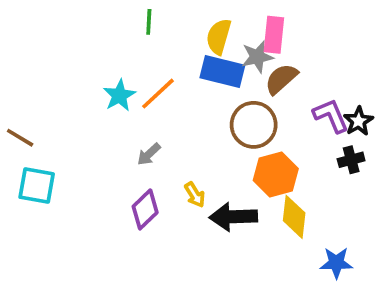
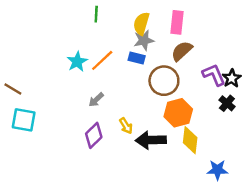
gray star: (257, 57) -> (144, 40), moved
blue rectangle: (222, 72) -> (137, 58), moved, size x0.6
black cross: (351, 160) -> (227, 103), turned -35

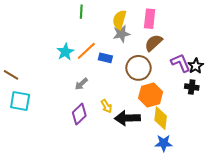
blue rectangle: (137, 58) -> (105, 58), moved
black cross: (227, 103) -> (192, 87), turned -32
blue star: (217, 170) -> (164, 143), moved

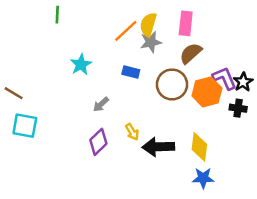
green line: (81, 12) -> (57, 15), moved
orange line: (86, 51) -> (126, 31), moved
orange hexagon: (151, 95) -> (207, 92), moved

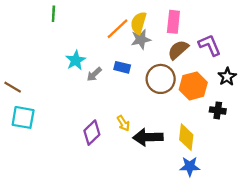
purple L-shape: (224, 78) -> (210, 45), moved
gray arrow: (101, 104) -> (94, 74), moved
black cross: (238, 108) -> (218, 110), moved

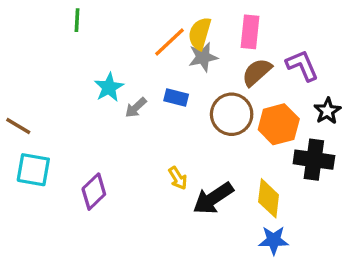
black cross: (218, 110) -> (314, 160), size x1.6
purple diamond: (92, 133) -> (94, 192), moved
black arrow: (148, 137) -> (213, 198), turned -32

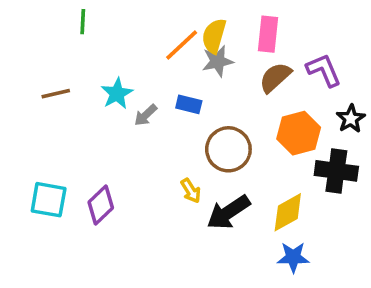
brown circle: (232, 114) -> (228, 149), moved
brown line: (18, 126) -> (56, 94), moved, turned -44
cyan square: (33, 170) -> (49, 200), moved
yellow diamond: (269, 198) -> (288, 212), turned 54

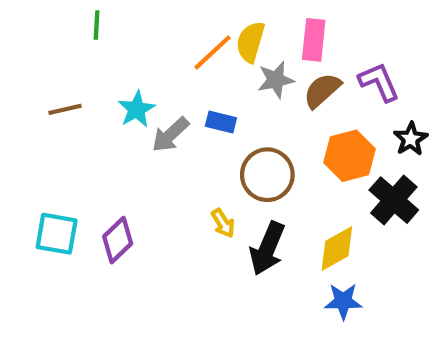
gray star: (218, 61) -> (276, 80), moved
gray arrow: (146, 115) -> (170, 135), size x1.4
black cross: (336, 171) -> (394, 200), turned 33
black arrow: (228, 212) -> (267, 248), turned -33

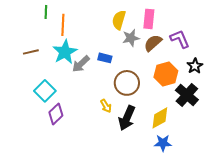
orange line: (213, 52) -> (63, 25), moved, turned -45
cyan star: (137, 109) -> (65, 52), size x1.4
cyan square: (57, 234) -> (45, 91), moved, turned 35

